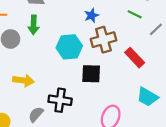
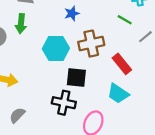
blue star: (91, 15) -> (72, 13), moved
cyan trapezoid: (147, 97) -> (118, 94), moved
black cross: (60, 100) -> (64, 103), moved

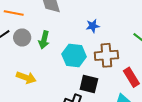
green arrow: (21, 24) -> (44, 40), moved

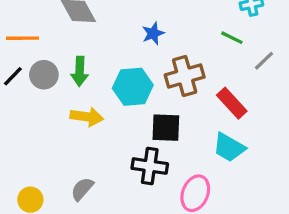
yellow arrow: (26, 78) -> (87, 117), moved

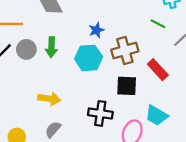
blue star: (153, 33) -> (96, 30), moved
yellow arrow: (87, 117) -> (49, 99), moved
black square: (166, 128) -> (127, 86), moved
cyan trapezoid: (229, 147) -> (157, 115), moved

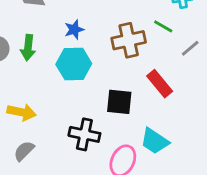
blue star: (96, 30) -> (74, 30), moved
brown cross: (125, 51) -> (129, 40), moved

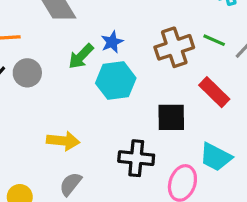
green line: (163, 26) -> (214, 40), moved
green arrow: (28, 48) -> (81, 56), moved, turned 45

